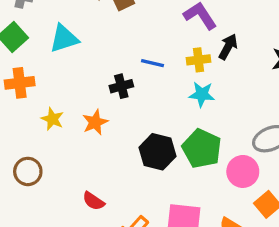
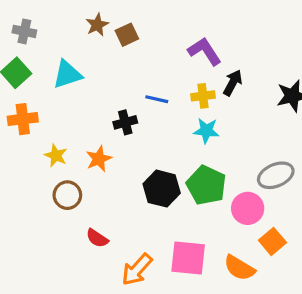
brown circle: (28, 171) -> (67, 195), moved

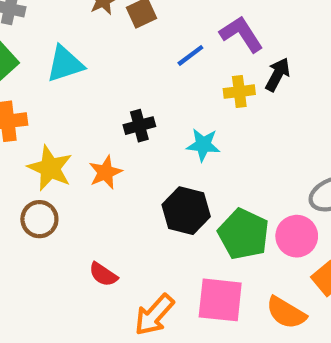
blue line: (157, 99) -> (190, 55), moved, turned -50
cyan star: (206, 131) -> (203, 145), moved
yellow star: (56, 155) -> (50, 168), size x1.5
green pentagon: (206, 185) -> (244, 234), moved
brown circle: (67, 195) -> (39, 219), moved

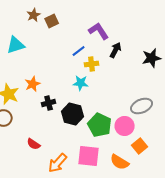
blue line: (190, 55) -> (79, 51), moved
yellow cross: (239, 92) -> (92, 64), moved
black cross: (139, 126) -> (49, 103), moved
orange star: (105, 172) -> (33, 84), moved

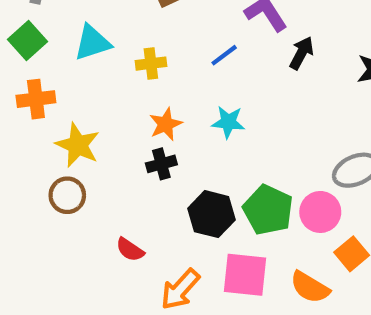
yellow cross: (92, 64) -> (151, 64), moved
orange star: (33, 84) -> (166, 124), moved
black hexagon: (73, 114) -> (212, 214), moved

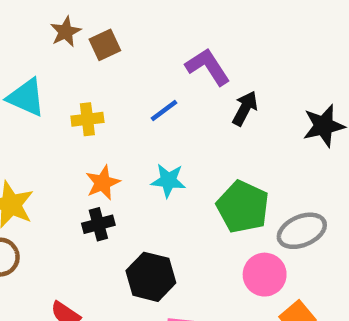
cyan triangle: (92, 43) -> (26, 97), turned 42
green pentagon: (268, 210) -> (243, 207), moved

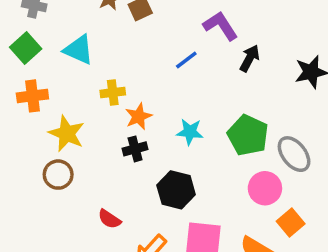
yellow cross: (87, 119) -> (113, 93), moved
cyan star: (168, 180) -> (190, 132), moved
gray ellipse: (302, 231) -> (294, 154), turned 75

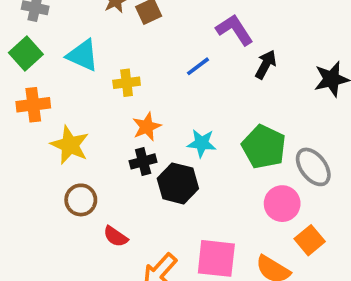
yellow cross: (113, 93) -> (127, 83), moved
brown circle: (58, 175) -> (81, 200), moved
black hexagon: (176, 190) -> (178, 183), moved

